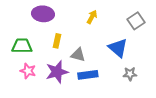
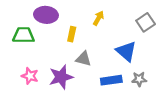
yellow rectangle: (57, 41) -> (72, 34), moved
green trapezoid: (22, 46) -> (24, 35), moved
blue rectangle: (88, 75) -> (111, 80), moved

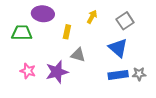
gray square: (146, 22) -> (125, 21), moved
gray star: (139, 79) -> (139, 74), moved
blue rectangle: (111, 80) -> (118, 75), moved

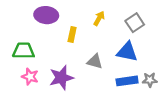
green trapezoid: (22, 33) -> (24, 51), moved
blue triangle: (118, 48) -> (127, 52), turned -30
gray triangle: (78, 55) -> (95, 61), moved

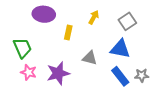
green trapezoid: (24, 51) -> (22, 48), turned 65
blue rectangle: (127, 81) -> (120, 76), turned 60

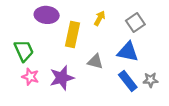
yellow rectangle: (68, 33) -> (73, 34), size x1.6

